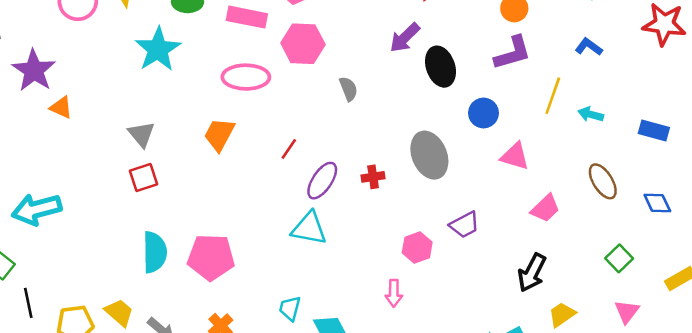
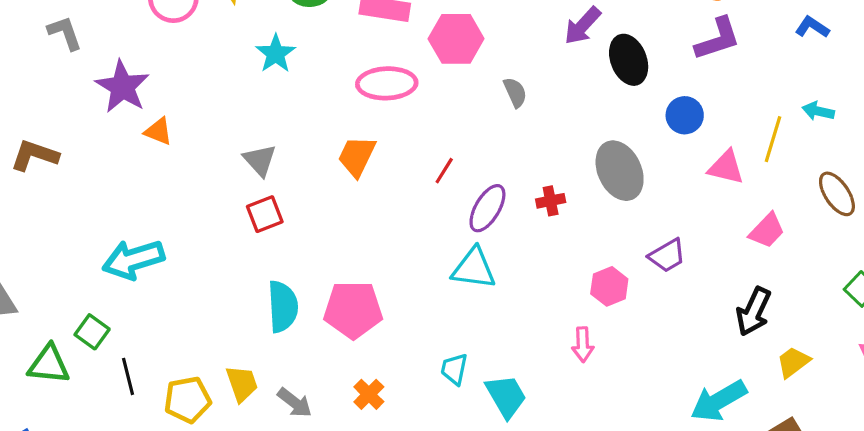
cyan star: (158, 49) -> (276, 54), size x0.7
yellow line: (553, 96) -> (773, 139), moved
yellow trapezoid: (119, 313) -> (242, 384), turned 32

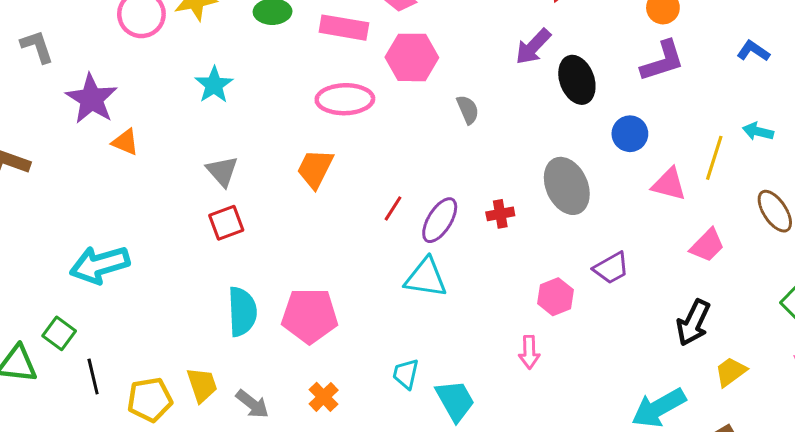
cyan star: (276, 54) -> (214, 85), moved
red line: (444, 171) -> (393, 208), moved

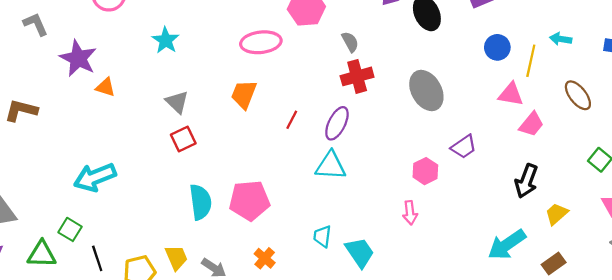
blue circle: (630, 134) -> (497, 47), moved
pink triangle: (669, 184) -> (511, 94), moved
red line: (393, 208) -> (292, 120), moved
red cross: (500, 214) -> (357, 76), moved, size x1.6

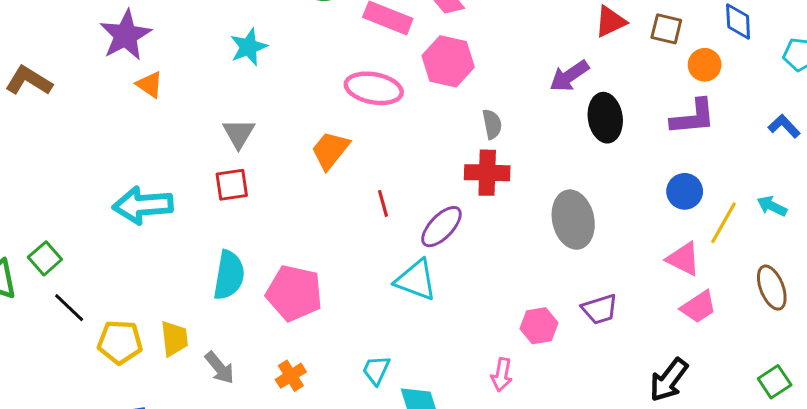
red line: (292, 120) -> (383, 203), turned -60
cyan arrow: (95, 177) -> (143, 205), moved
black line: (97, 258) -> (69, 308), turned -45

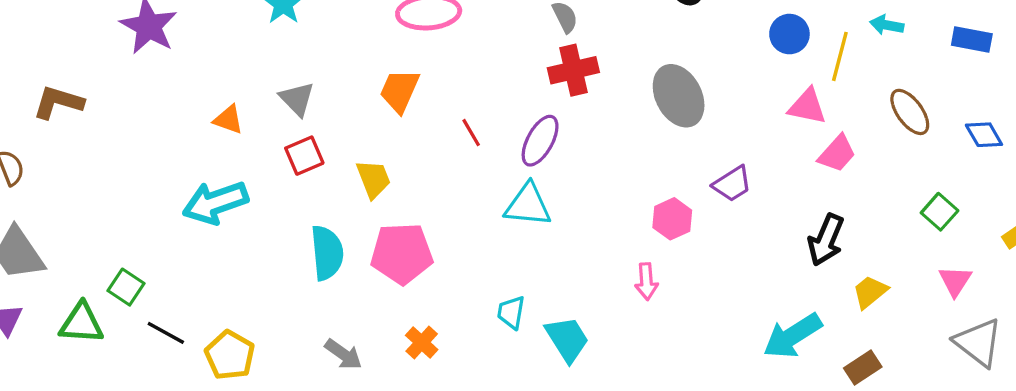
orange triangle: (150, 85) -> (228, 119), moved
yellow trapezoid: (174, 339) -> (374, 179), moved
yellow pentagon: (120, 342) -> (230, 355), turned -30

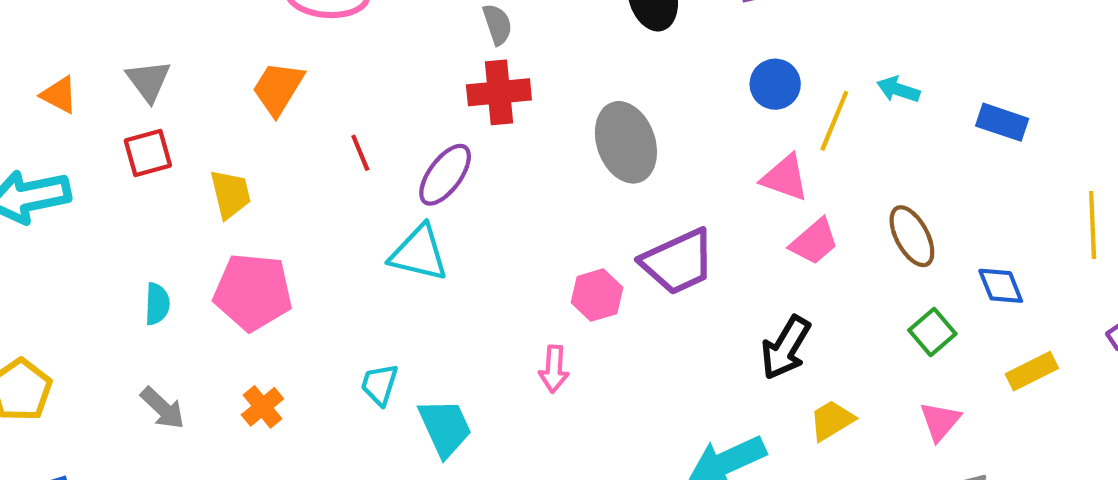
brown ellipse: (910, 112) -> (912, 236), moved
blue diamond: (984, 135) -> (1001, 286), moved
purple trapezoid: (732, 184) -> (678, 262), size x1.5
cyan semicircle: (327, 253) -> (157, 304), moved, size x0.6

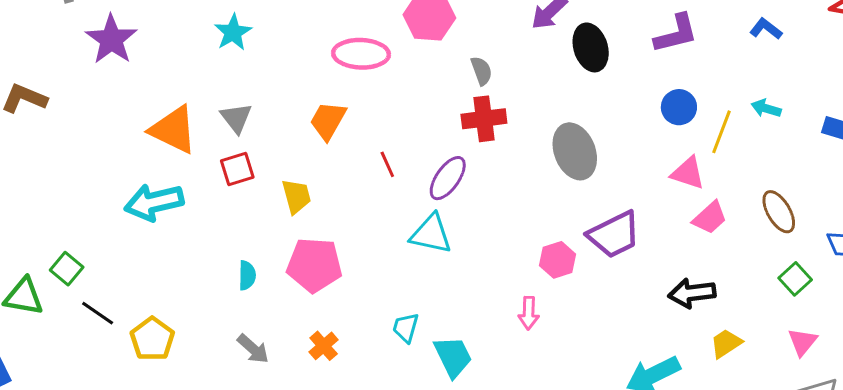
orange triangle: (59, 95) -> (173, 130), size x1.8
black arrow: (786, 348) -> (692, 293), turned 54

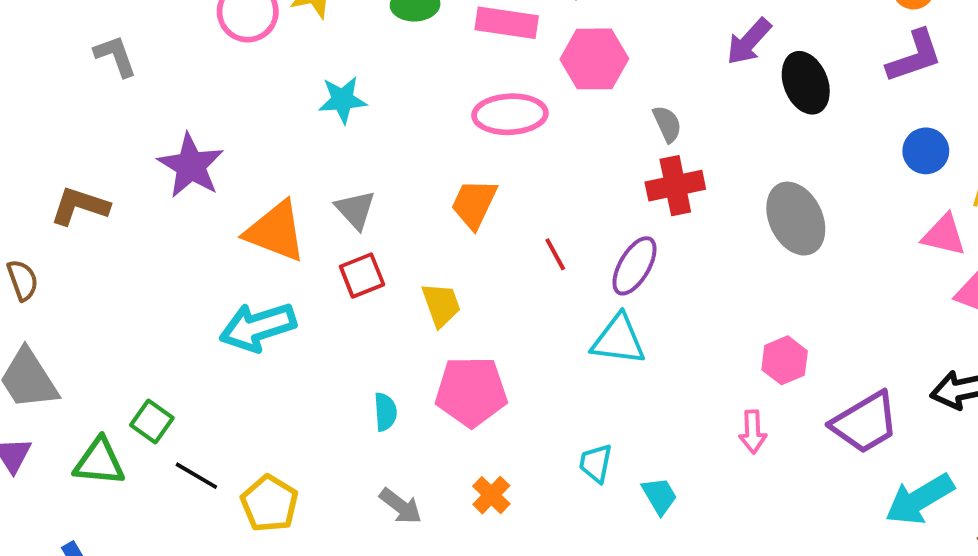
cyan star: (233, 32) -> (342, 100), turned 30
purple star: (111, 39) -> (191, 166), moved
purple trapezoid: (614, 235) -> (865, 423), moved
cyan trapezoid: (453, 357) -> (659, 496), size x0.7

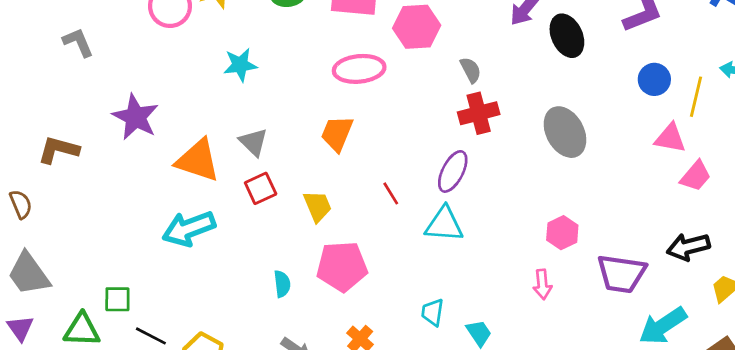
red line: (555, 254) -> (391, 193), moved
green square: (152, 422) -> (117, 299), turned -32
purple trapezoid: (865, 423) -> (621, 274), turned 42

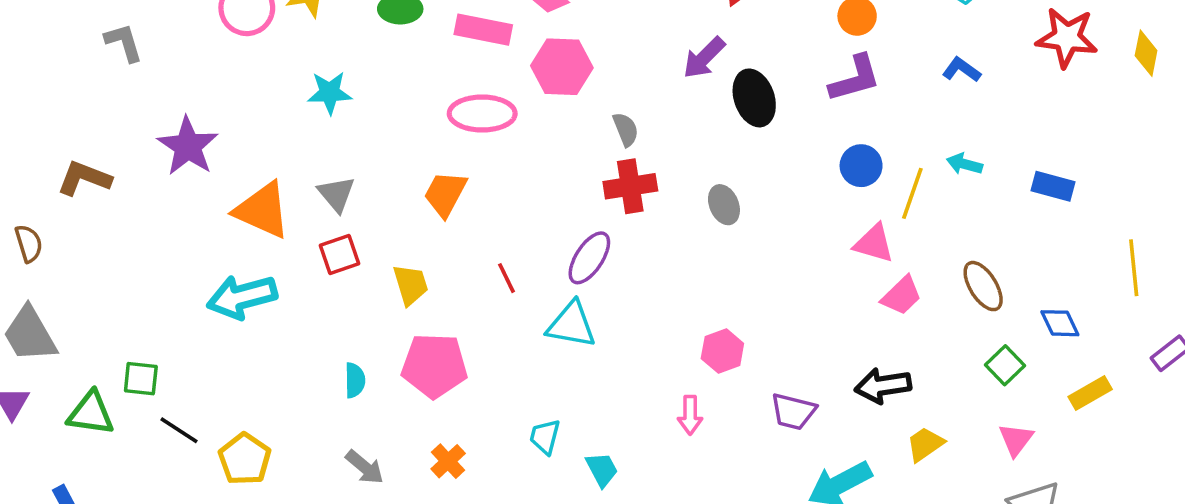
gray ellipse: (565, 132) -> (724, 205), moved, size x0.6
purple trapezoid: (621, 274) -> (793, 412), size x0.7

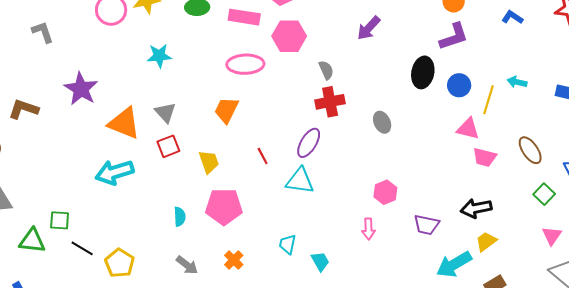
blue L-shape: (961, 70) -> (512, 17), moved
black ellipse: (754, 98) -> (423, 72), moved, turned 32
gray ellipse: (724, 205) -> (382, 122), moved
pink trapezoid: (902, 296) -> (485, 157), turned 60
yellow trapezoid: (925, 444) -> (486, 241), moved

